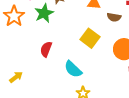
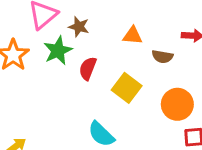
red semicircle: (46, 49) -> (88, 68), moved

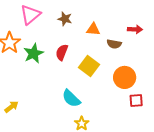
brown star: (79, 27) -> (65, 19), moved
green star: (58, 51) -> (34, 53), moved

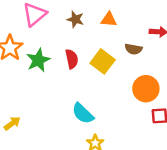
orange triangle: (93, 29) -> (109, 19), moved
red semicircle: (62, 52) -> (72, 59), turned 147
yellow square: (89, 66) -> (103, 61), moved

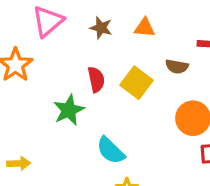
green star: (38, 60) -> (69, 110), moved
yellow arrow: (12, 123) -> (19, 163), turned 35

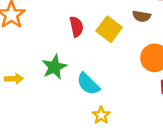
green star: (69, 110) -> (54, 67), moved
yellow arrow: (19, 163) -> (14, 79), moved

